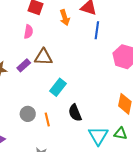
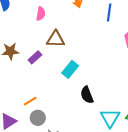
purple rectangle: (24, 65) -> (35, 57), moved
gray circle: (28, 114) -> (38, 118), moved
orange line: (47, 120) -> (30, 101), moved, turned 72

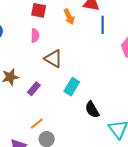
brown triangle: (56, 39) -> (53, 59), turned 36
purple rectangle: (35, 57) -> (34, 89), moved

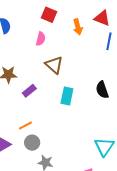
cyan rectangle: (72, 87) -> (67, 96), turned -30
black semicircle: (92, 110) -> (102, 90), moved

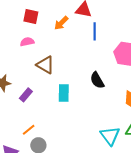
orange arrow: (78, 27) -> (61, 23), turned 70
pink semicircle: (41, 39) -> (27, 42), turned -104

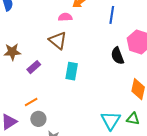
pink semicircle: (27, 42) -> (65, 17), moved
black semicircle: (97, 80) -> (117, 56), moved

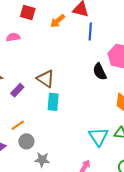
pink semicircle: (65, 17) -> (13, 37), moved
brown triangle: (58, 40) -> (46, 79), moved
cyan rectangle: (72, 71) -> (53, 102), moved

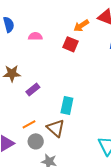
red square: (28, 12) -> (71, 44), moved
brown triangle: (46, 79) -> (56, 128), moved

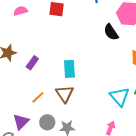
brown triangle: (56, 128) -> (65, 94), turned 30
gray circle: (36, 141) -> (47, 122), moved

